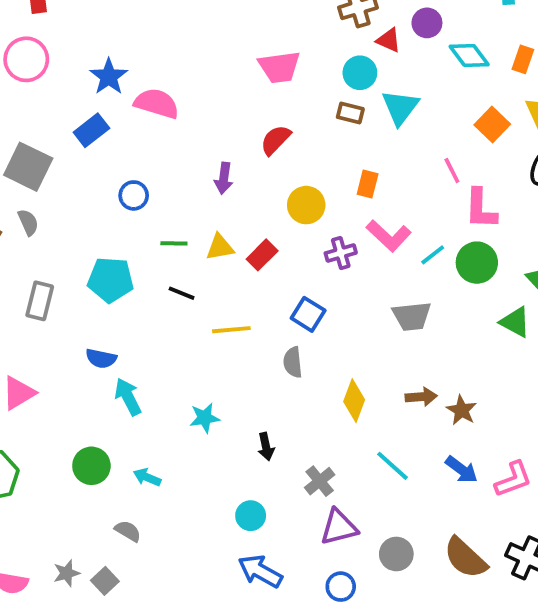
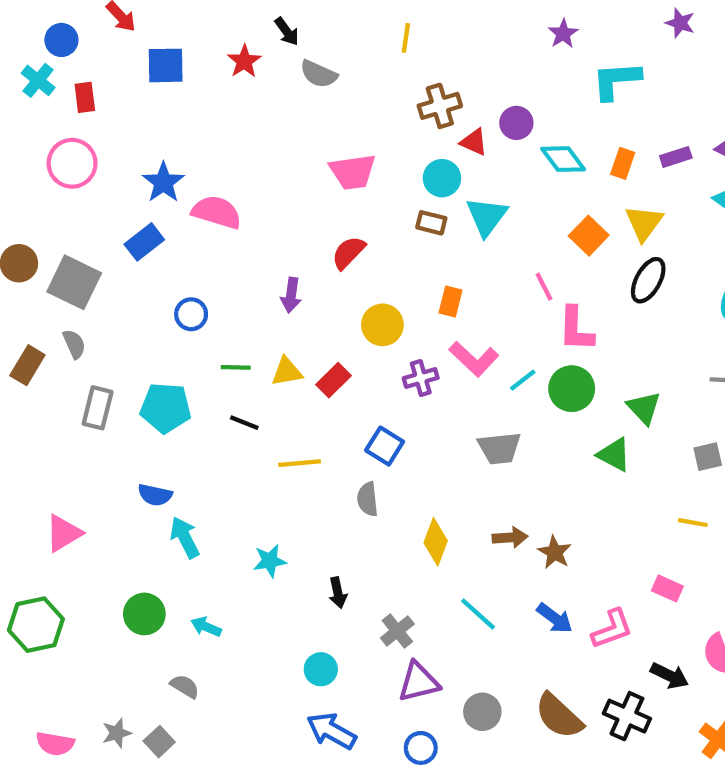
gray rectangle: (40, 301) -> (98, 408), moved

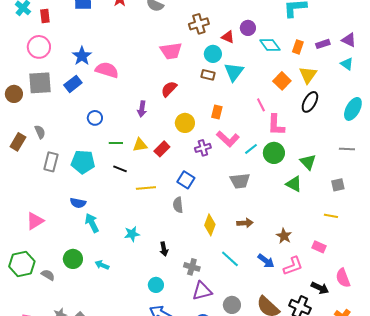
brown cross: (440, 106) -> (199, 24), moved
gray square: (74, 282) -> (40, 83), moved, turned -30
brown star: (555, 552) -> (284, 236), moved
gray cross: (397, 631) -> (192, 267), turned -35
gray semicircle: (185, 686) -> (48, 275), moved

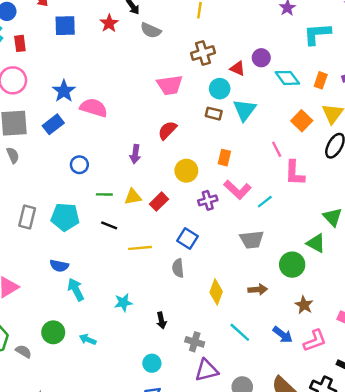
gray semicircle: (40, 132) -> (13, 155), moved
green circle: (274, 153) -> (292, 265), moved

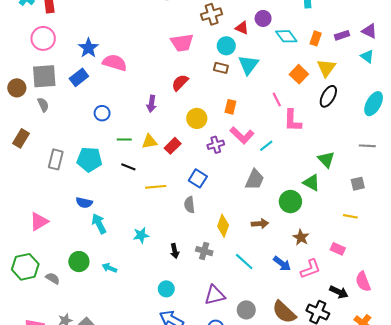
gray trapezoid: (252, 240) -> (255, 179), turned -60
gray cross: (195, 342) -> (204, 251), moved

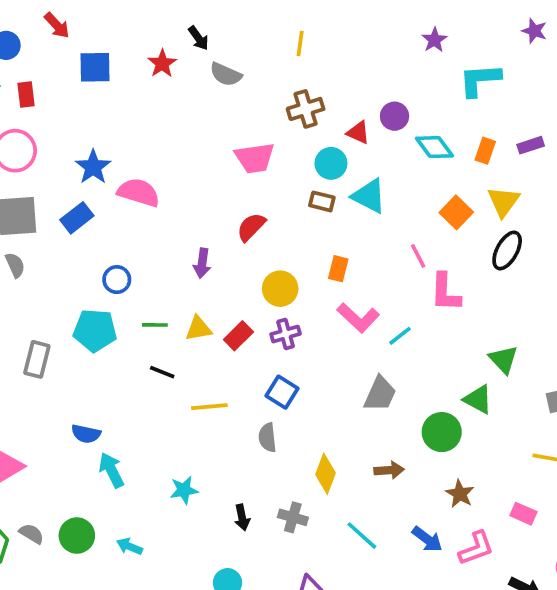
cyan triangle: (248, 65) -> (369, 196), turned -40
purple cross: (216, 145) -> (286, 334), moved
cyan pentagon: (89, 159) -> (95, 330), moved
gray semicircle: (53, 278) -> (31, 534), moved

